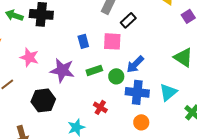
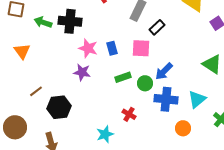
pink star: (29, 57) -> (88, 48), moved
purple star: (62, 70) -> (82, 72), moved, size x0.7
black hexagon: (43, 100) -> (59, 107), moved
orange circle: (141, 122) -> (183, 128), moved

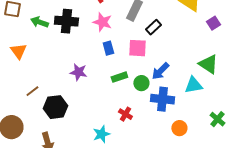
pink star: (88, 48) -> (102, 22), moved
cyan triangle: (197, 99) -> (193, 85), moved, turned 30

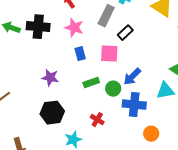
black hexagon: (55, 107) -> (52, 113), moved

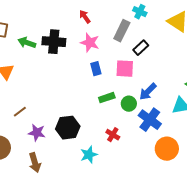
purple star: (50, 78) -> (37, 133), moved
blue cross: (134, 105) -> (150, 120), turned 30
orange circle: (151, 134) -> (167, 149), size x1.5

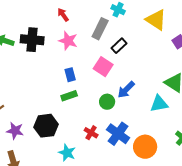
blue rectangle: (96, 69) -> (70, 75), moved
pink square: (125, 69) -> (103, 67), turned 30
green rectangle: (107, 98) -> (69, 96), moved
blue cross: (150, 120) -> (118, 134), moved
cyan star: (89, 155) -> (67, 153), turned -30

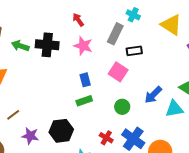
black rectangle: (119, 46) -> (134, 51), turned 35
blue arrow: (126, 90) -> (153, 95), moved

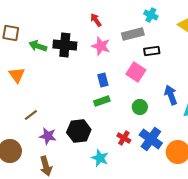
gray rectangle: (115, 34) -> (133, 34), turned 50
blue arrow: (153, 95) -> (171, 95), turned 114

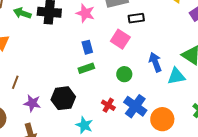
brown line: (31, 115) -> (15, 82), turned -32

